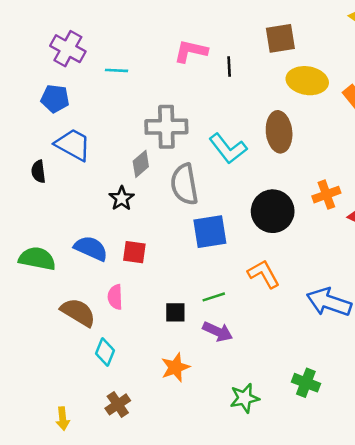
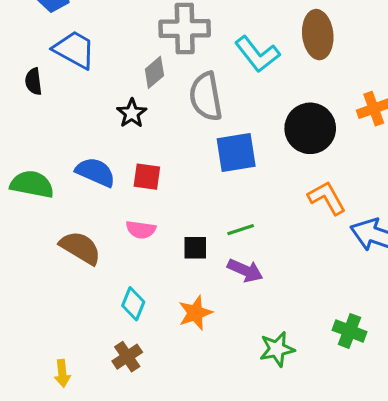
orange L-shape: (264, 274) -> (327, 198), moved
pink semicircle: (115, 297) -> (141, 230), moved, turned -80
cyan diamond: (105, 352) -> (133, 304), moved

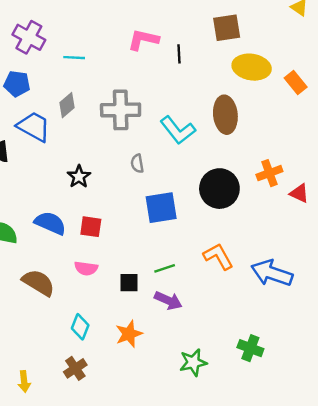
gray diamond: (154, 72) -> (67, 105), moved
gray semicircle: (206, 97) -> (137, 164), size x0.5
orange L-shape: (327, 198) -> (218, 256), moved

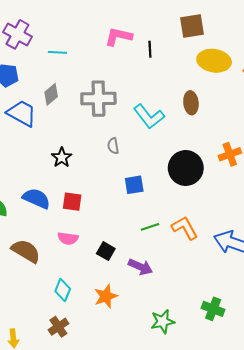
brown ellipse: (225, 115) -> (191, 103), size x0.7
blue square: (161, 208) -> (134, 185), size x0.7
green line: (165, 268) -> (150, 227), moved
black square: (129, 283) -> (106, 251), turned 30

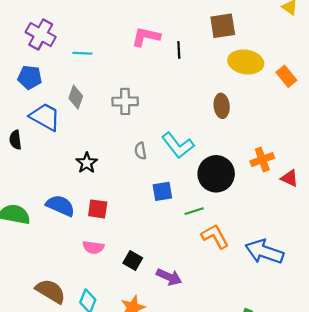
gray diamond: (51, 94) -> (76, 97), turned -30
gray cross: (98, 99) -> (125, 101), size x0.7
cyan L-shape: (149, 116) -> (178, 145), moved
green line: (150, 227) -> (194, 211), moved
brown semicircle: (26, 251) -> (51, 291), moved

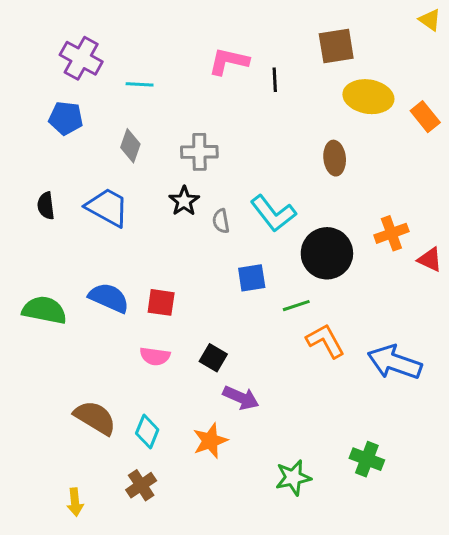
blue trapezoid: (45, 117) -> (107, 207), moved
black star: (87, 163) -> (184, 201), moved
black square: (133, 260) -> (213, 358), moved
purple arrow: (169, 277) -> (241, 398), moved

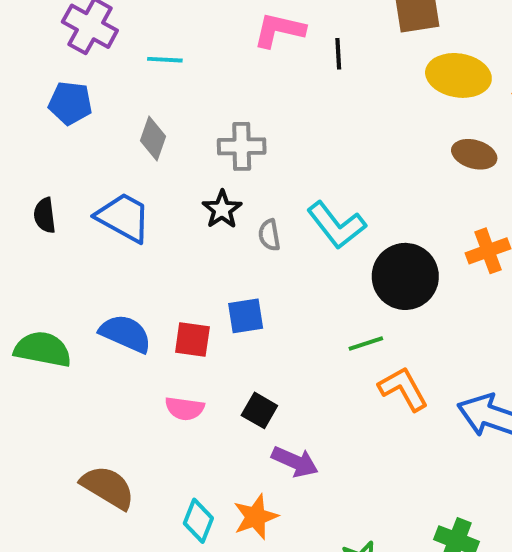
brown ellipse: (335, 158) -> (474, 154), moved, turned -68
blue square: (252, 278) -> (246, 316), moved
cyan diamond: (147, 431) -> (198, 521), moved

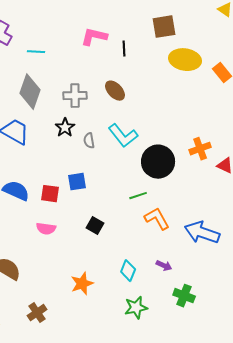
gray diamond: (153, 139) -> (30, 92), size x1.6
brown ellipse: (474, 154) -> (115, 91), moved, turned 30
black square: (259, 410) -> (95, 226), moved
purple arrow: (295, 462) -> (164, 266), moved, size x0.7
cyan diamond: (198, 521) -> (128, 271), moved

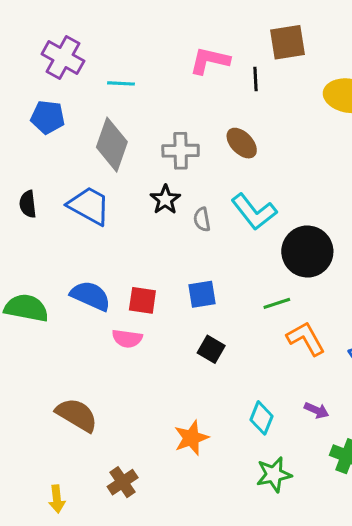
brown square: (164, 27) -> (288, 42), moved
blue square: (77, 182) -> (202, 294), moved
pink semicircle: (46, 229) -> (127, 339), moved

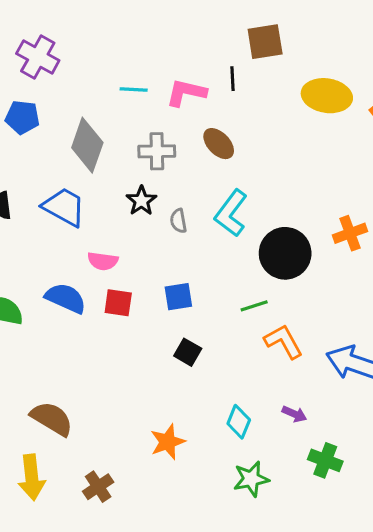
pink L-shape: (210, 61) -> (186, 93), moved
cyan line: (121, 83) -> (134, 89), moved
cyan L-shape: (254, 212) -> (231, 213), turned 75
pink semicircle: (127, 339) -> (103, 261), moved
yellow arrow: (57, 499) -> (32, 477), moved, size x1.6

